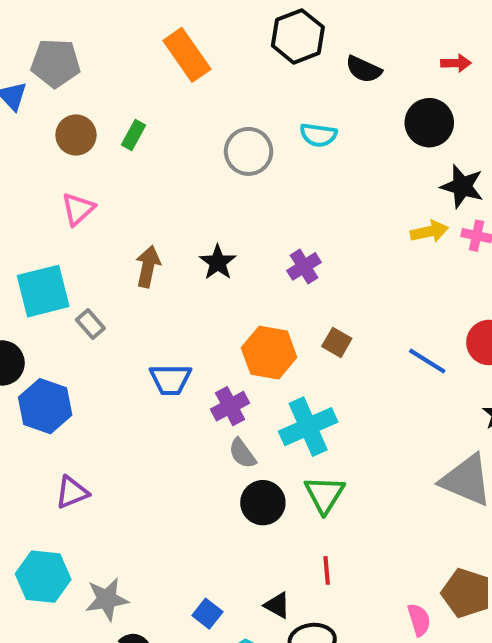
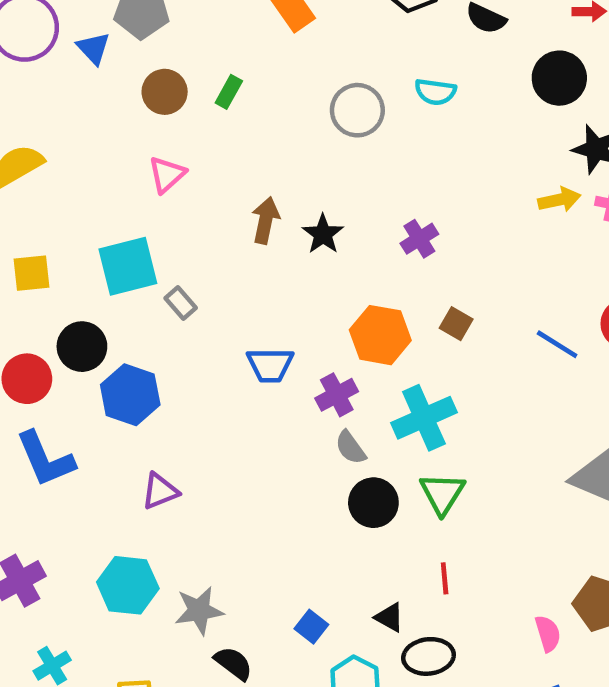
brown arrow: (148, 266) -> (266, 220), moved

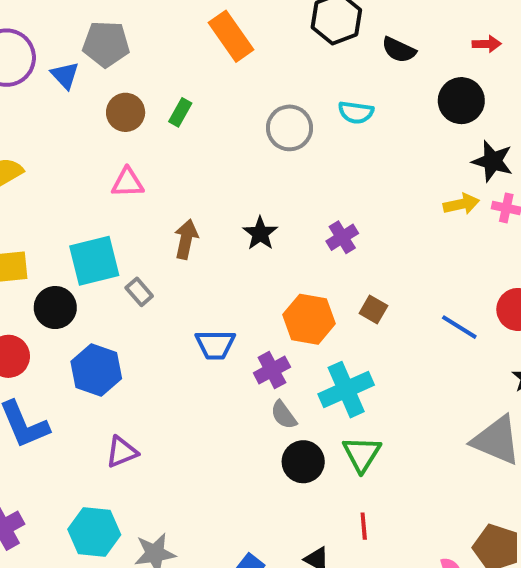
pink triangle: (167, 174) -> (127, 183), turned 40
brown arrow: (266, 220) -> (186, 239), moved
black circle: (82, 347) -> (55, 308), moved

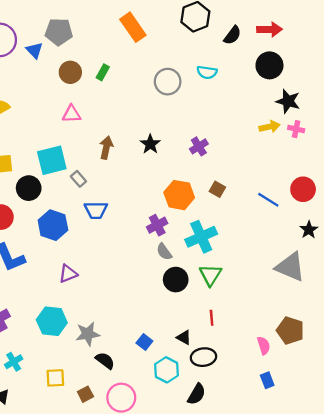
red arrow: (487, 44) -> (269, 29), moved, size x1.5
black semicircle: (399, 50) -> (232, 35), turned -78
blue trapezoid: (215, 345) -> (96, 210), moved

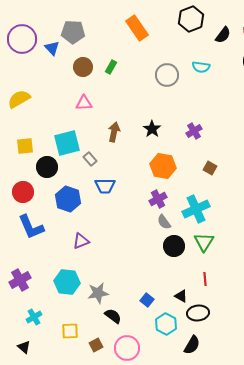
orange hexagon: (179, 195) -> (163, 166), moved

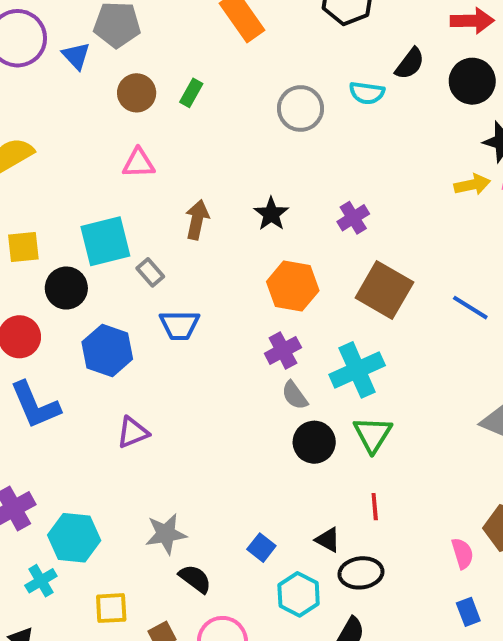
black semicircle: (223, 35) -> (410, 64), moved
brown square: (210, 168) -> (384, 290), size x2.0
cyan hexagon: (67, 282) -> (74, 538), moved

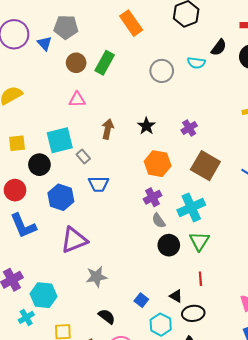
green rectangle: (191, 93) -> (105, 63), size x1.6
purple triangle: (133, 432) -> (74, 240), size x1.6
gray star: (166, 534) -> (96, 277), moved

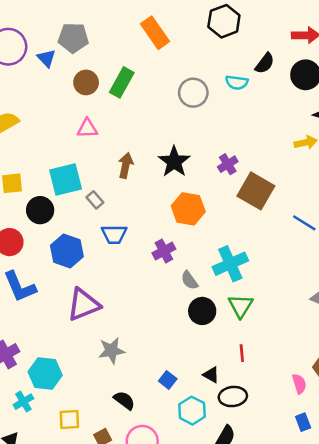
black star: (146, 126) -> (174, 162), size x1.4
brown square: (205, 166) -> (256, 191), moved
purple cross: (153, 197) -> (164, 251), moved

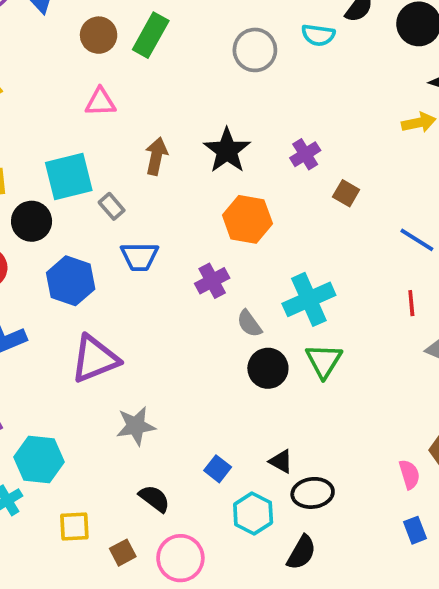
brown square: (256, 191) -> (346, 193), size x0.5
red line: (242, 353) -> (411, 303), moved

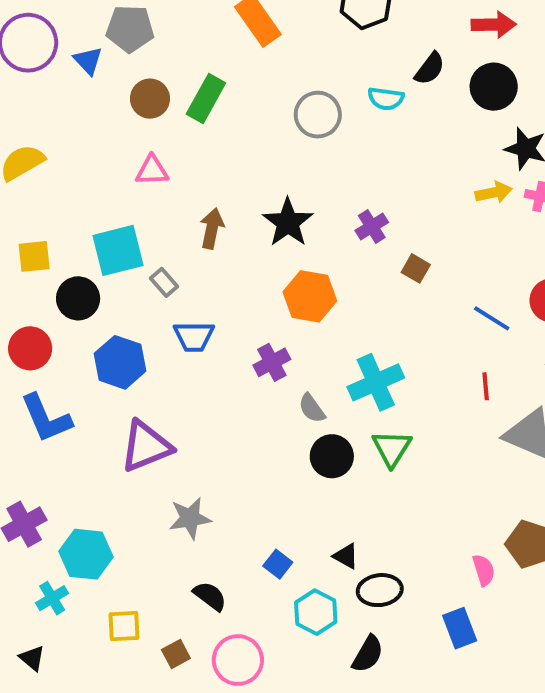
blue rectangle: (415, 530) -> (460, 628), moved, size x1.4

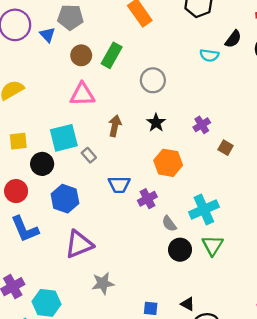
gray circle: (318, 115) -> (153, 80), moved
pink triangle: (152, 171) -> (82, 94), size x1.4
black star: (288, 222) -> (156, 123), size x0.7
blue trapezoid: (194, 336) -> (119, 185), moved
blue square: (278, 564) -> (151, 308), turned -32

